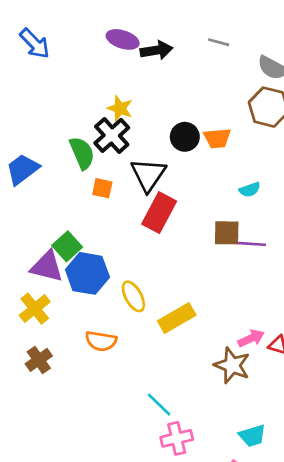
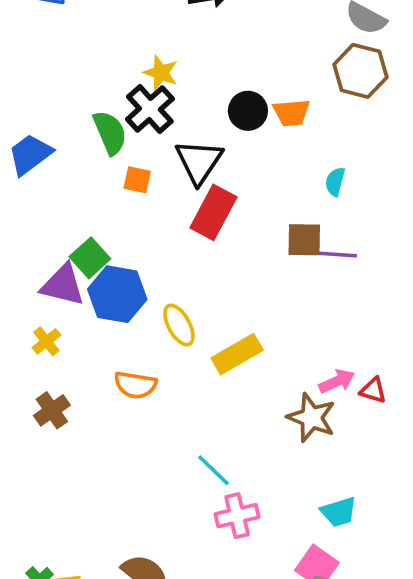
cyan semicircle: (250, 190) -> (335, 182), turned 125
yellow cross: (35, 309) -> (46, 341), size x0.7

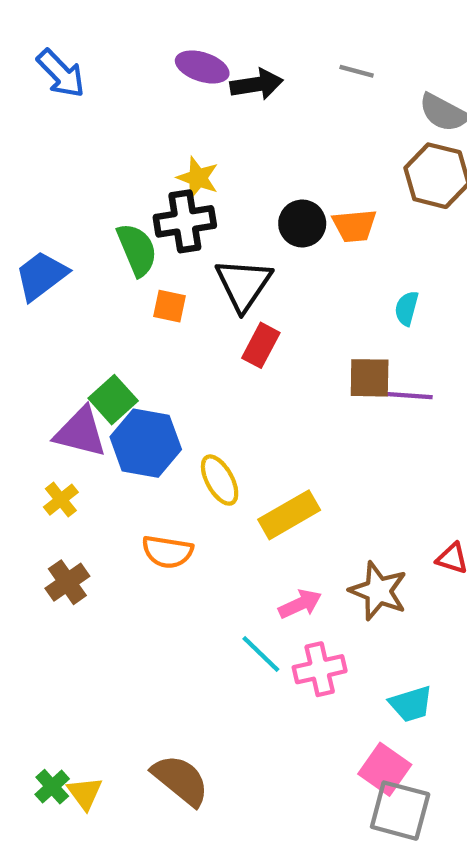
black cross: (150, 109) -> (185, 221), turned 33
red rectangle: (213, 212) -> (261, 345), size x0.7
pink arrow: (337, 381) -> (300, 604), moved
pink cross: (237, 516) -> (320, 669), moved

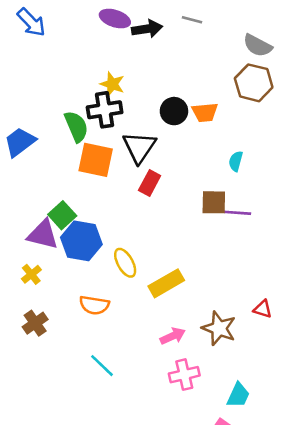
gray line: (357, 71) -> (192, 20), moved
orange square: (170, 306) -> (96, 160), size x1.8
cyan line: (261, 654) -> (102, 366), moved
cyan trapezoid: (411, 704) -> (238, 395), turned -48

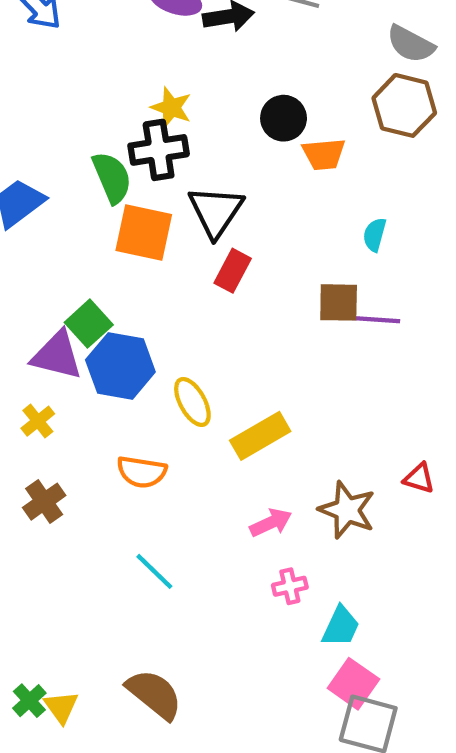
black circle: (174, 111) -> (284, 118), moved
pink cross: (184, 375) -> (290, 586), size x0.7
cyan trapezoid: (238, 395) -> (341, 626), moved

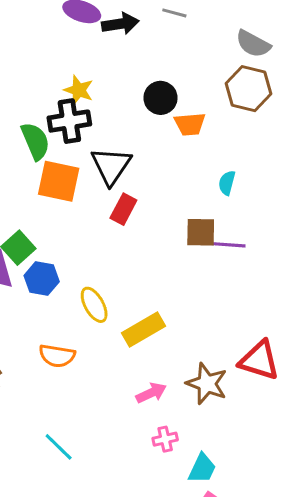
blue hexagon: (120, 366) -> (42, 279), size x0.7
red triangle: (419, 478) -> (259, 360), size x1.8
cyan line: (154, 571) -> (59, 447), moved

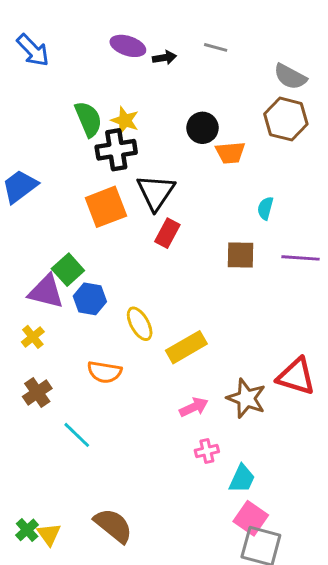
black arrow: (120, 24) -> (164, 58), size x0.7
green semicircle: (35, 141) -> (88, 119), moved
orange square: (59, 181) -> (106, 207), turned -33
purple line: (225, 245) -> (300, 258), moved
cyan line: (59, 447) -> (77, 435), moved

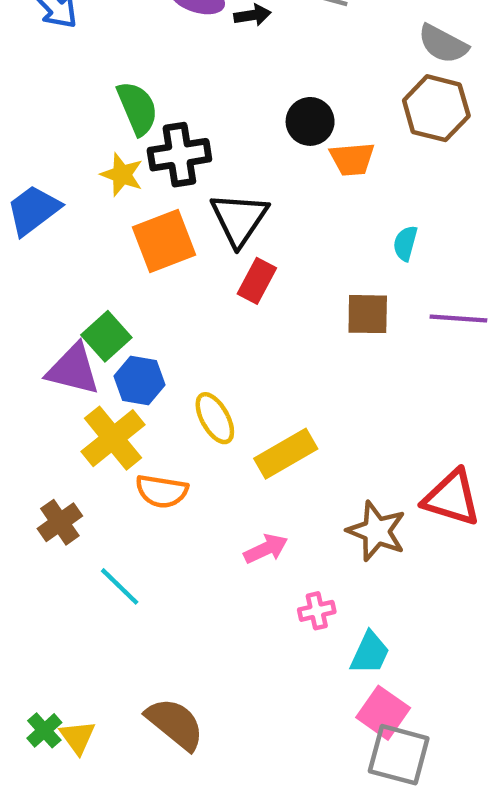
yellow star: (125, 121) -> (122, 175), moved
yellow cross: (33, 337) -> (113, 438), moved, size x1.8
pink arrow: (194, 407) -> (266, 549), moved

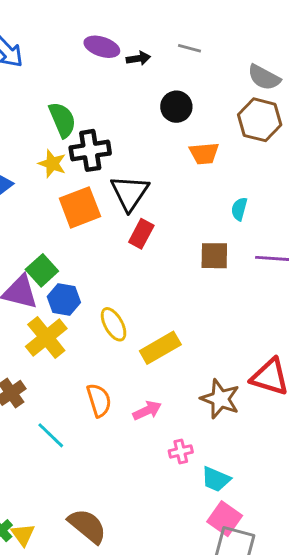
black circle: (310, 121) -> (176, 107), moved
orange semicircle: (162, 491) -> (99, 400), moved, turned -116
cyan trapezoid: (370, 653) -> (216, 479), turned 88

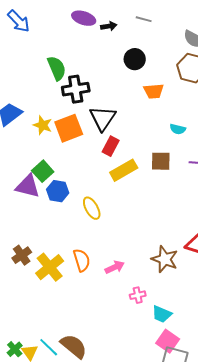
yellow star: (52, 164) -> (43, 125), moved
cyan semicircle: (239, 209) -> (178, 129), turned -91
yellow cross: (46, 337) -> (50, 267), moved
yellow rectangle: (160, 348) -> (124, 170), moved
cyan line: (51, 435) -> (49, 347), moved

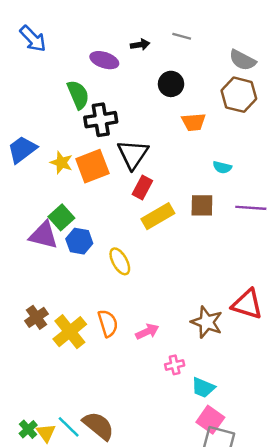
purple ellipse: (84, 18) -> (104, 60), moved

